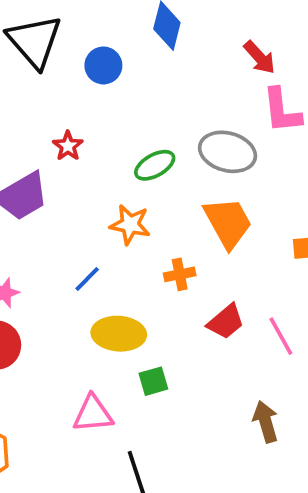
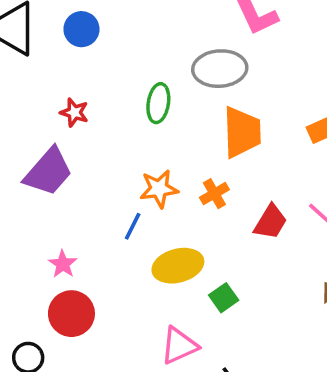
green ellipse: (155, 165) -> (158, 103), turned -33
orange trapezoid: (228, 223) -> (242, 132), turned 46
orange star: (130, 225) -> (159, 189), moved

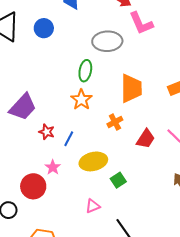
gray ellipse: (220, 69) -> (107, 41), moved
red star: (74, 112) -> (47, 132), moved
orange star: (159, 189) -> (81, 100), moved, turned -30
pink star: (63, 264) -> (53, 167), moved
pink triangle: (179, 346) -> (93, 206), size x0.7

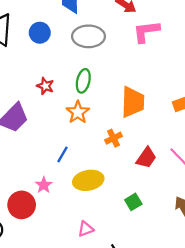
pink L-shape: (141, 23) -> (146, 31), turned 104
gray ellipse: (107, 41) -> (88, 36), moved
red star: (47, 132) -> (45, 86), moved
green square: (118, 180) -> (133, 202), moved

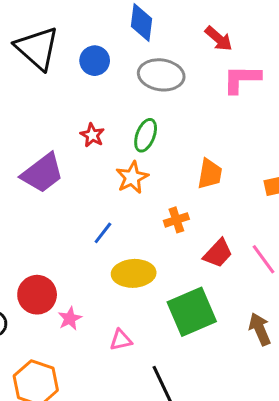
orange trapezoid: (133, 102) -> (210, 174), size x0.7
pink star: (44, 185) -> (70, 319), moved
green square: (133, 202) -> (192, 312), size x2.0

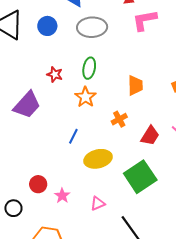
red circle: (37, 295) -> (38, 184), size x0.7

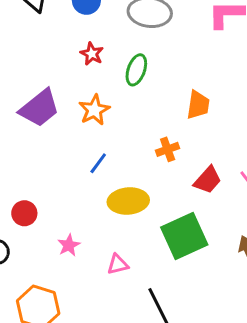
red star: (55, 74) -> (92, 54), moved
orange star: (86, 97) -> (94, 110), moved
red circle: (38, 184) -> (24, 213), moved

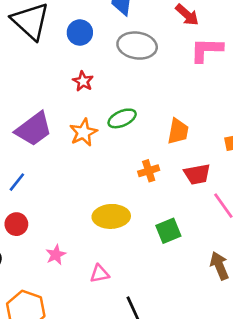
green ellipse: (136, 70) -> (122, 118), moved, turned 44
blue line: (98, 163) -> (17, 182), moved
red trapezoid: (208, 180) -> (197, 174), moved, turned 36
green square: (184, 236) -> (168, 231), moved, size x0.6

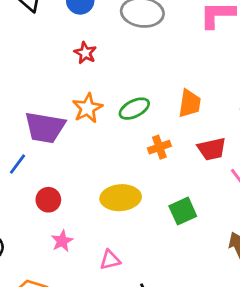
green ellipse: (122, 118) -> (134, 109), moved
purple trapezoid: (34, 129) -> (45, 127), moved, turned 48
red circle: (16, 224) -> (48, 200), moved

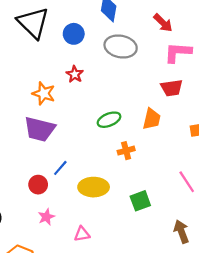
orange star: (88, 108) -> (44, 93), moved, turned -30
red trapezoid: (212, 149) -> (172, 88), moved
blue line: (18, 164) -> (60, 168), moved

